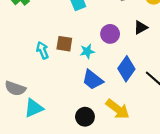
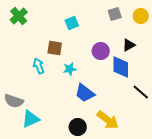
brown square: (64, 44) -> (55, 48), moved
cyan star: (87, 51) -> (70, 69), moved
blue diamond: (126, 69) -> (121, 67), moved, turned -35

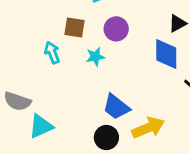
purple circle: (101, 51) -> (116, 29), moved
blue trapezoid: (85, 93) -> (116, 107), moved
yellow arrow: (108, 120) -> (148, 128), turned -60

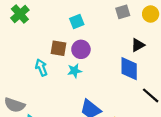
purple circle: (116, 29) -> (81, 49), moved

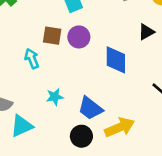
blue diamond: (129, 69) -> (116, 60), moved
cyan star: (75, 71) -> (55, 97), moved

